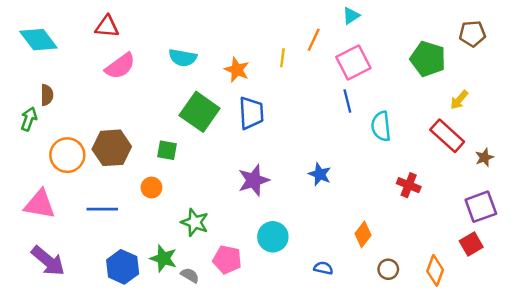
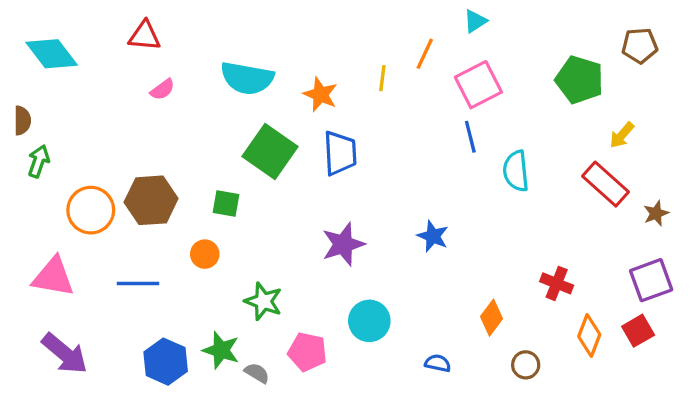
cyan semicircle: (183, 58) -> (247, 78), size x1.4
pink semicircle: (120, 66) -> (162, 90), size x0.6
brown semicircle: (47, 95) -> (22, 121), moved
red cross: (409, 185) -> (557, 283), moved
orange diamond: (435, 270) -> (589, 336), moved

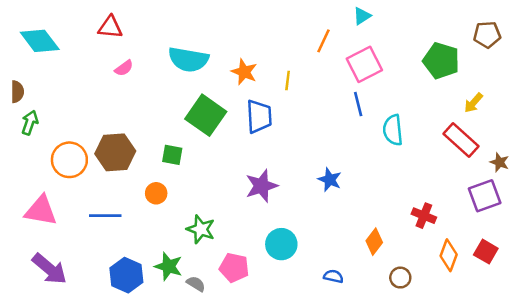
yellow line: (382, 78) -> (288, 81), moved
brown star: (656, 213) -> (499, 162), turned -30
purple square: (651, 280) -> (485, 196), moved
red square: (638, 331) -> (486, 252), turned -30

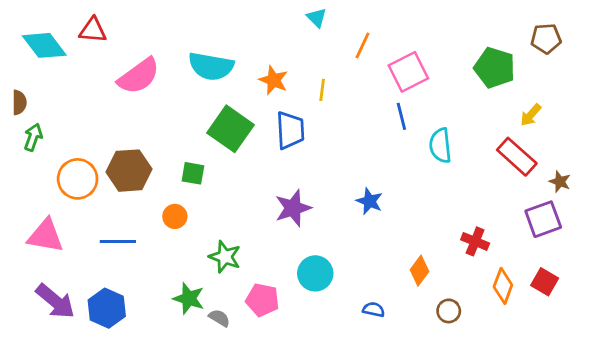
cyan triangle: (362, 16) -> (317, 18), moved, turned -42
red triangle: (110, 27) -> (93, 30), moved
pink semicircle: (124, 68) -> (139, 76), size x2.0
blue hexagon: (126, 275) -> (107, 308), moved

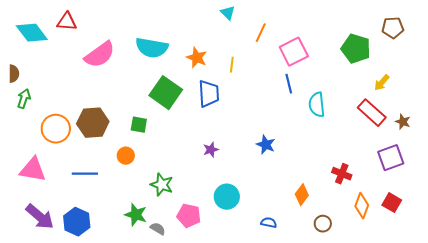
brown star: (560, 182) -> (403, 122), moved
purple star: (293, 208) -> (211, 150), size x0.6

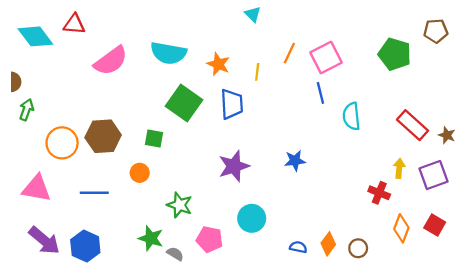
orange line: (261, 33) -> (289, 53), moved
yellow arrow: (382, 83) -> (399, 168), moved, turned 144
blue star: (266, 145) -> (295, 161), turned -30
purple star: (211, 150) -> (234, 166), size x1.8
orange diamond: (302, 195) -> (328, 244), moved

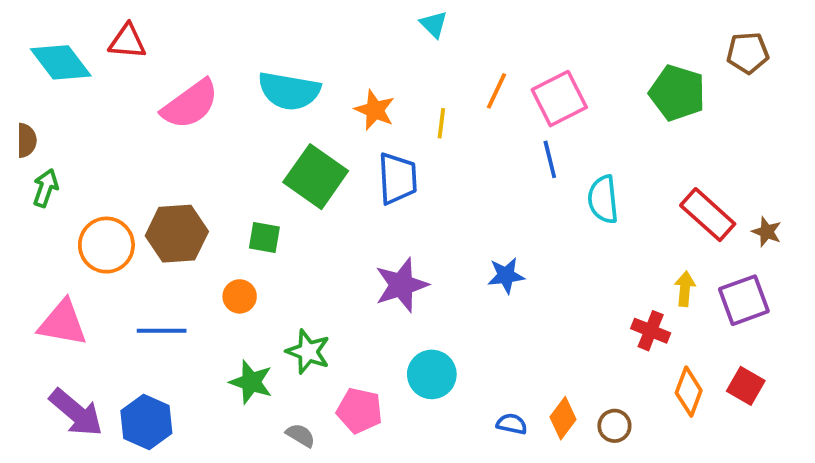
green star: (151, 238) -> (251, 382), moved

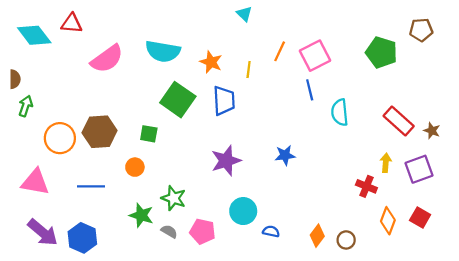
blue semicircle: (512, 424) -> (271, 231), moved
gray semicircle: (301, 435) -> (169, 231), moved

